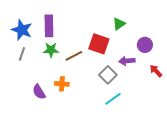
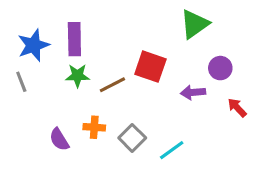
green triangle: (119, 24) -> (194, 24), moved, size x1.5
blue star: (22, 30) -> (33, 45), turned 30
gray line: (22, 54) -> (21, 82), moved, turned -40
gray square: (108, 75) -> (132, 138), moved

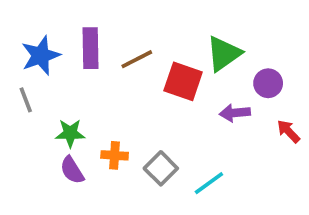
green triangle: (194, 24) -> (224, 54), moved
green star: (77, 76) -> (70, 133), moved
brown line: (112, 85) -> (137, 59), moved

